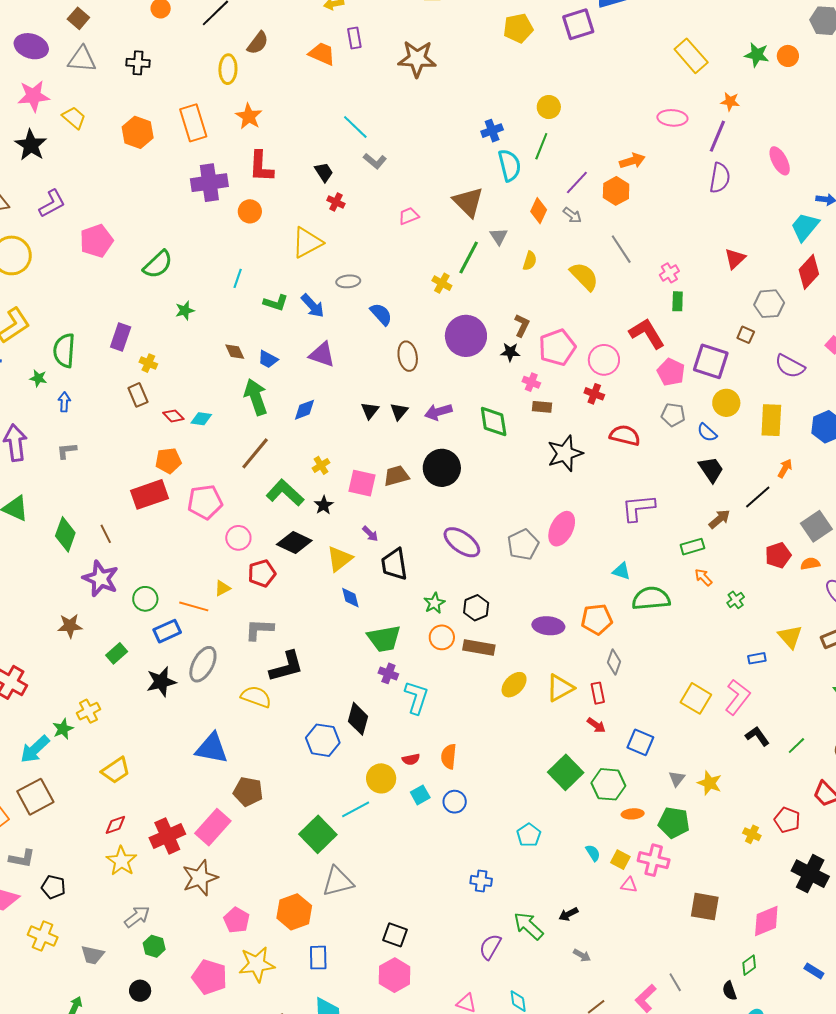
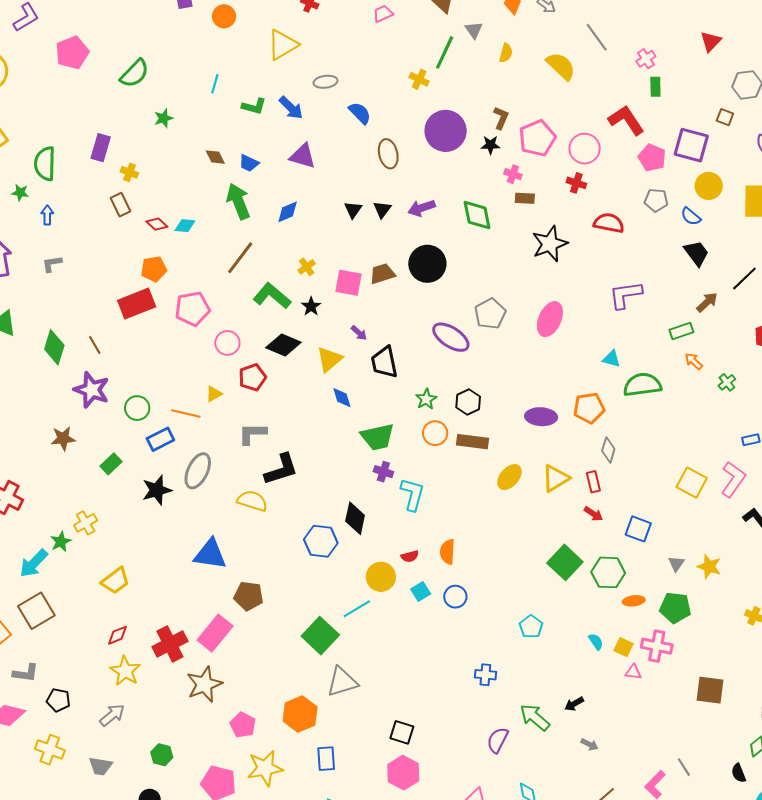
gray pentagon: (523, 545) -> (490, 314), moved
gray arrow: (137, 917) -> (112, 715), moved

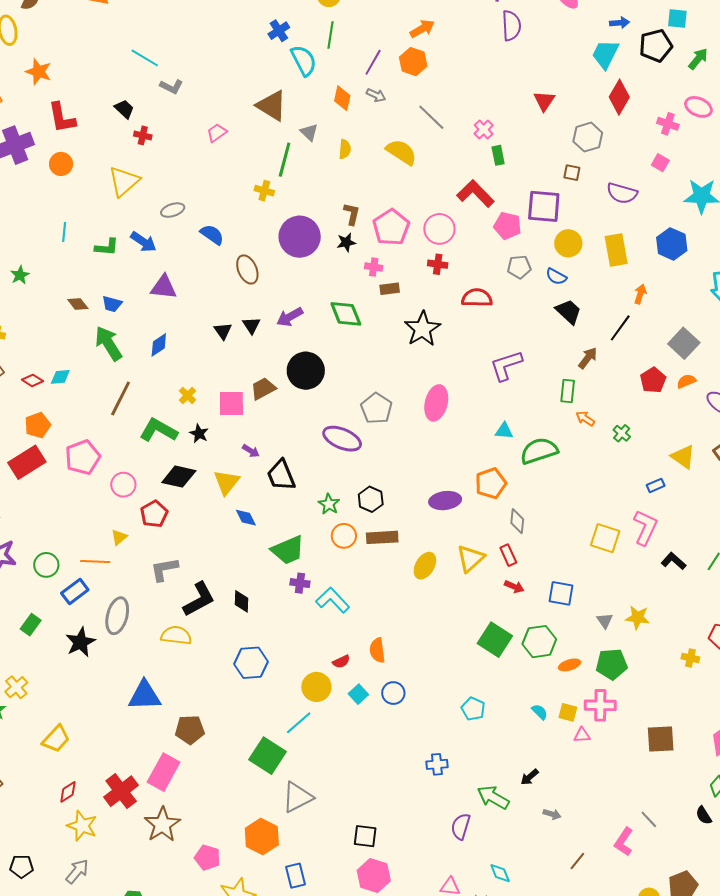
green rectangle: (681, 331) -> (568, 391), turned -55
cyan L-shape: (412, 494) -> (333, 600), turned -48
black diamond: (355, 518) -> (241, 601), moved, size x0.7

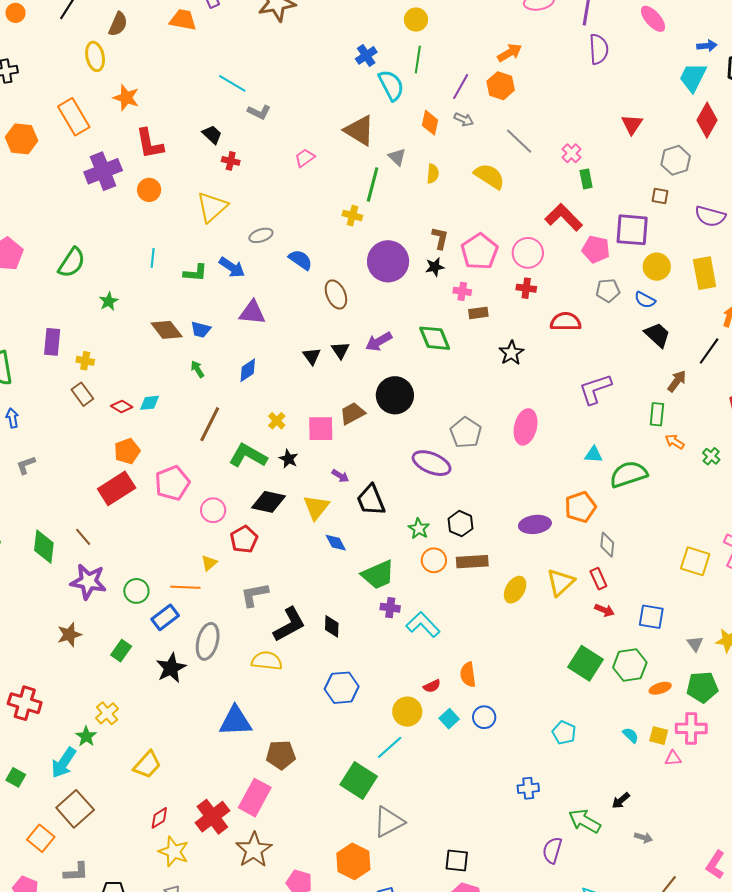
brown diamond: (78, 304) -> (167, 330), size x1.5
black star: (422, 329) -> (511, 353), size x0.7
green arrow: (108, 343) -> (197, 369), size x0.5

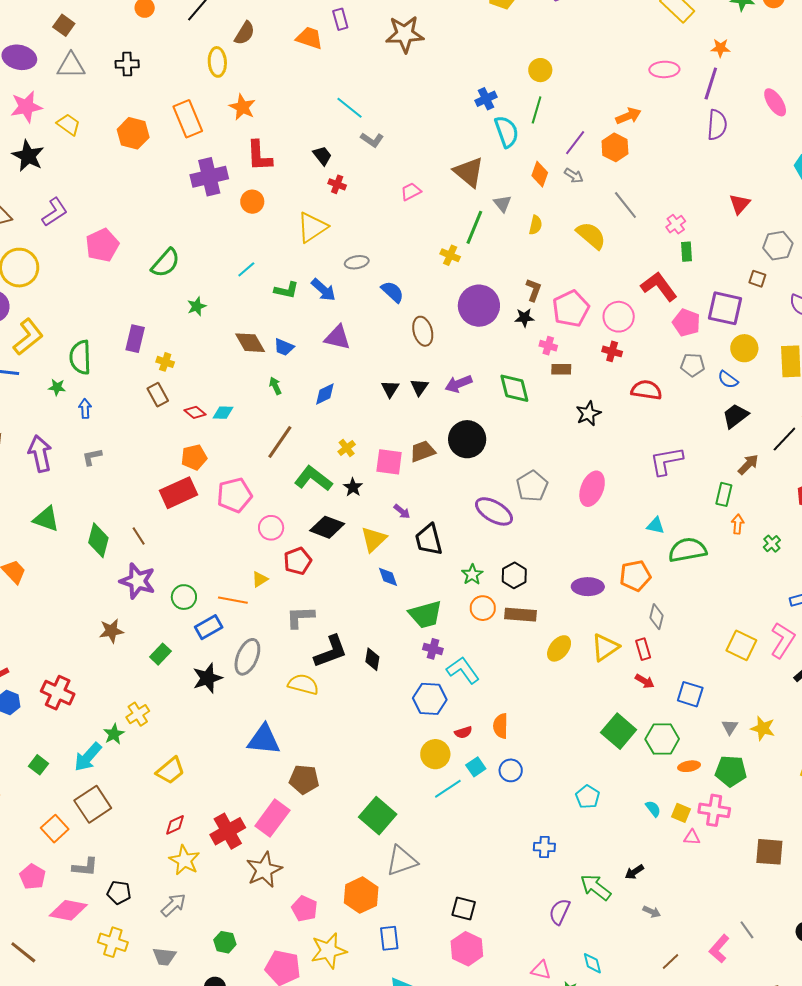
cyan line: (153, 258) -> (246, 269), turned 36
black trapezoid: (657, 335) -> (735, 416), turned -88
orange arrow: (675, 442) -> (738, 524), turned 54
blue hexagon: (342, 688) -> (430, 699), moved
cyan line: (390, 747) -> (448, 789), moved

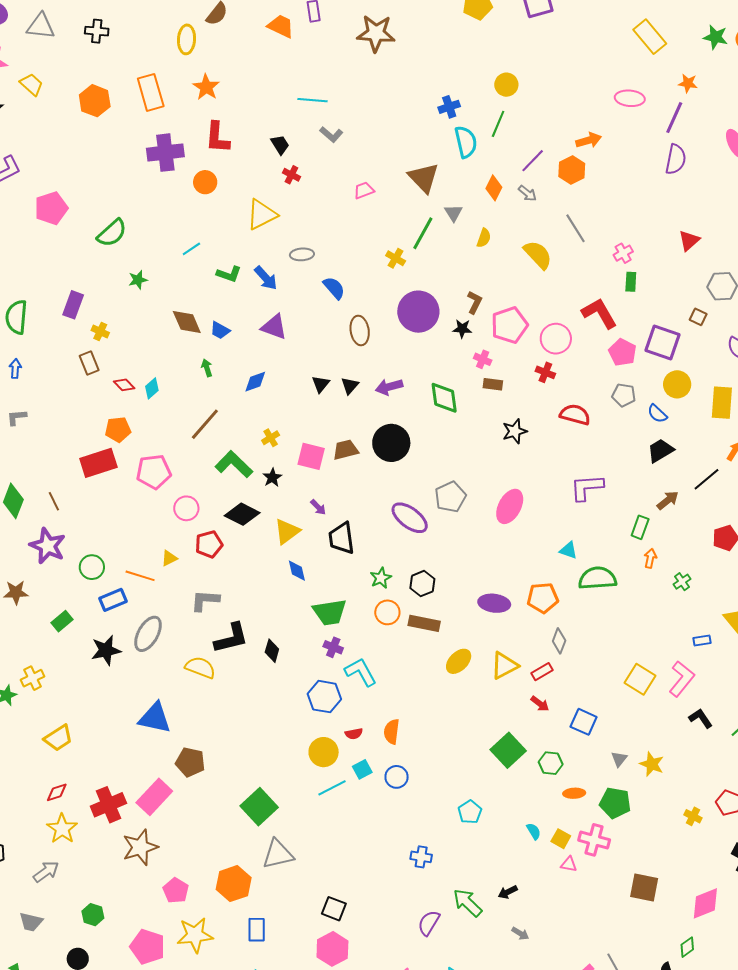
cyan line: (349, 108) -> (312, 100), turned -40
cyan diamond: (223, 413) -> (152, 388), turned -50
red rectangle: (643, 649) -> (542, 672), turned 70
green hexagon: (662, 739) -> (551, 763), size x0.7

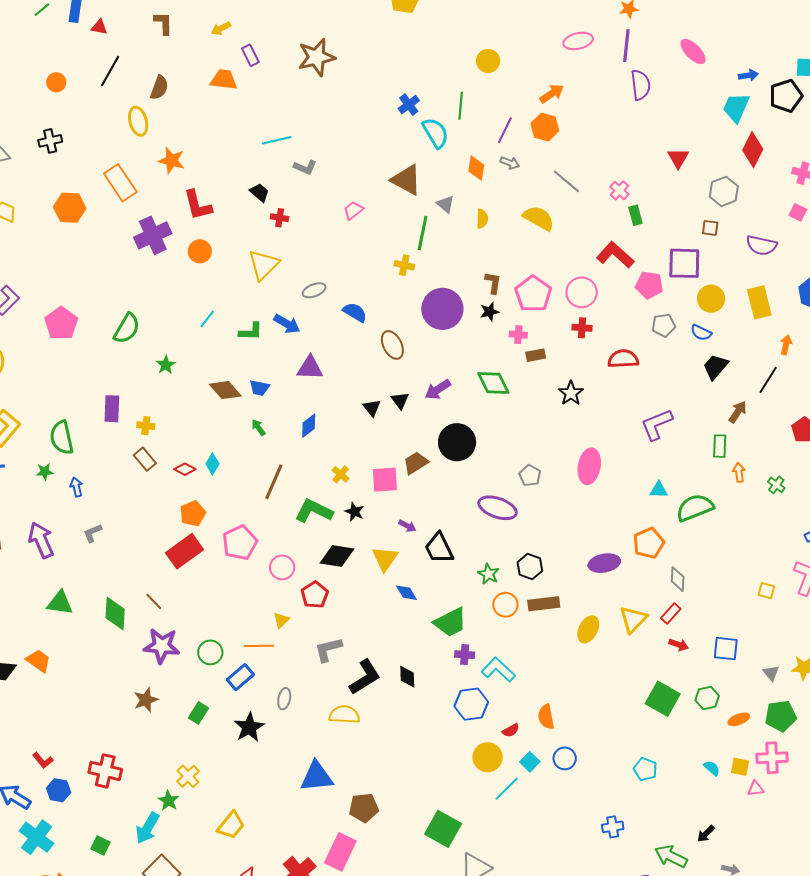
yellow circle: (506, 85) -> (488, 61), moved
gray pentagon: (450, 497) -> (530, 475), size x0.7
gray ellipse: (148, 634) -> (284, 699), size x0.6
yellow square: (640, 679) -> (766, 591), size x0.6

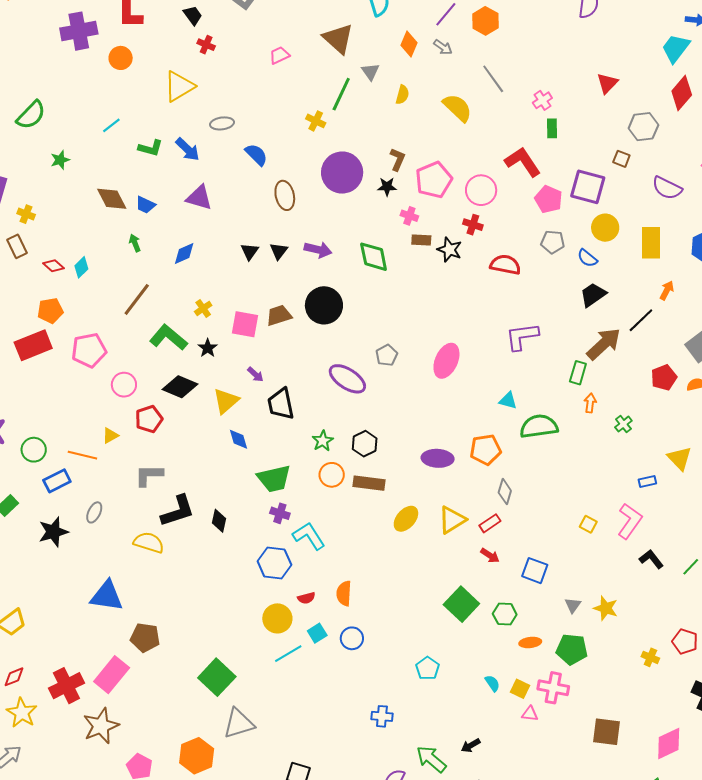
purple arrow: (438, 390) -> (318, 250), turned -148
black star: (571, 393) -> (450, 250), moved, turned -30
brown arrow: (738, 412) -> (604, 344), size x1.6

